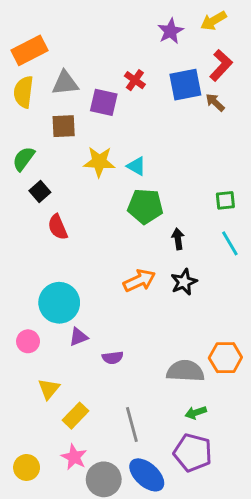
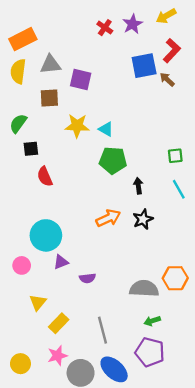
red cross: (135, 80) -> (105, 28), moved
black square: (40, 191) -> (31, 149), turned 35
pink star: (74, 457) -> (57, 356), turned 30

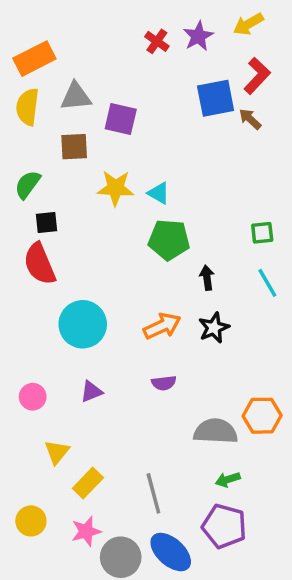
red semicircle: (45, 177) -> (40, 264), moved, size x1.4
cyan circle: (46, 235) -> (83, 324), moved
purple semicircle: (87, 278) -> (164, 383), moved
yellow circle: (20, 364) -> (31, 521), moved

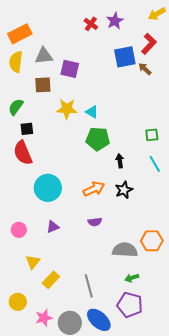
yellow arrow: (248, 24) -> (157, 14), moved
pink star: (86, 531) -> (44, 318), moved

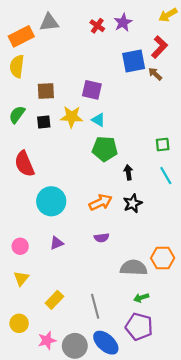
gray triangle: (44, 56) -> (49, 22), moved
purple square: (70, 69) -> (92, 90), moved
black square: (27, 129) -> (44, 122), moved
yellow triangle: (33, 262) -> (21, 278), moved

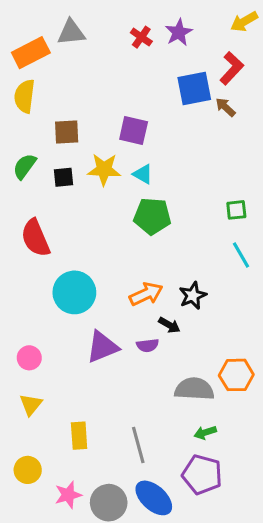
black arrow: (128, 172) -> (169, 325), moved, turned 128
purple triangle: (57, 243) -> (102, 347), moved, size x1.6
yellow rectangle: (54, 300) -> (79, 436), turned -48

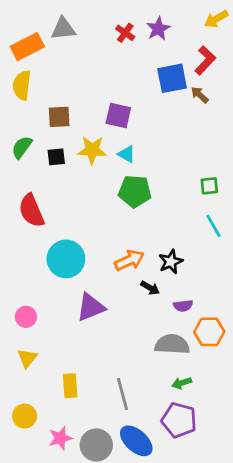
purple semicircle: (148, 345) -> (183, 306), moved

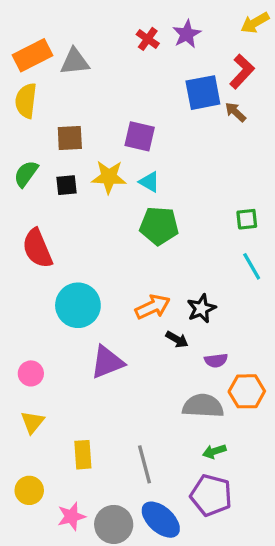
gray triangle: (63, 29) -> (75, 62), moved

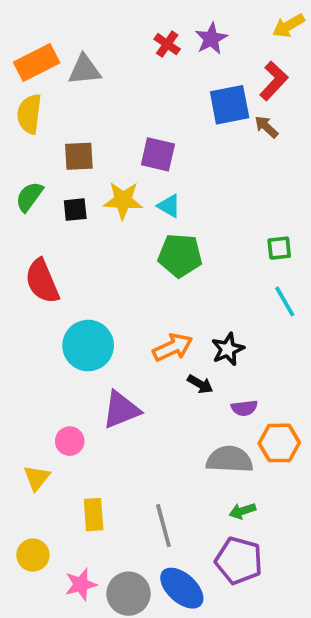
pink circle: (31, 373) -> (70, 441), moved

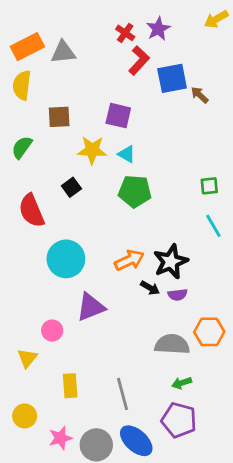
red L-shape: (274, 81) -> (139, 60), moved
black square: (75, 210) -> (71, 187), moved, turned -30
black star: (228, 349) -> (171, 262), size x1.4
purple semicircle: (244, 408) -> (178, 295), moved

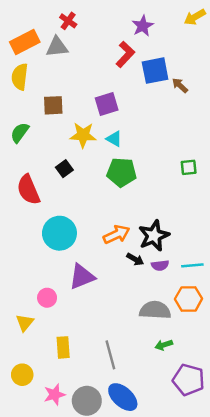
red cross: (125, 33) -> (68, 21), moved
purple square: (118, 116) -> (107, 104), turned -30
cyan line: (213, 226) -> (192, 265), moved, turned -65
purple pentagon: (179, 420) -> (189, 380), moved

